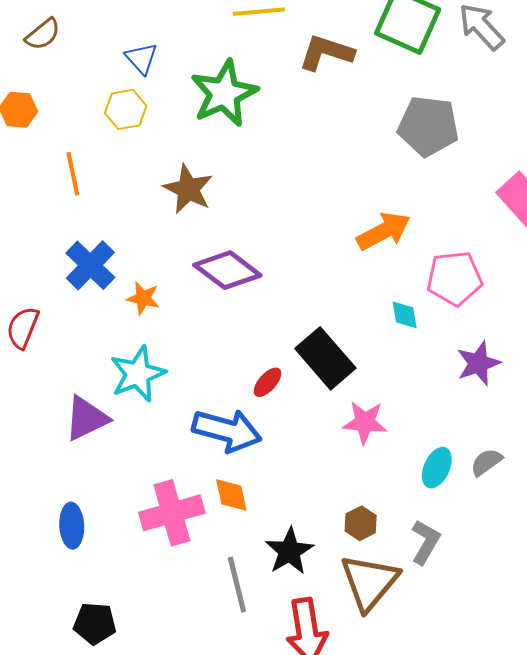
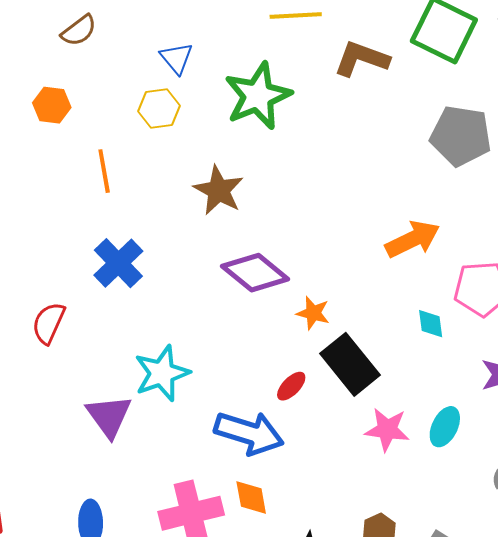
orange star: (143, 298) -> (313, 313), moved
purple triangle: (86, 418) -> (109, 416), turned -42
cyan ellipse: (437, 468) -> (445, 427), moved

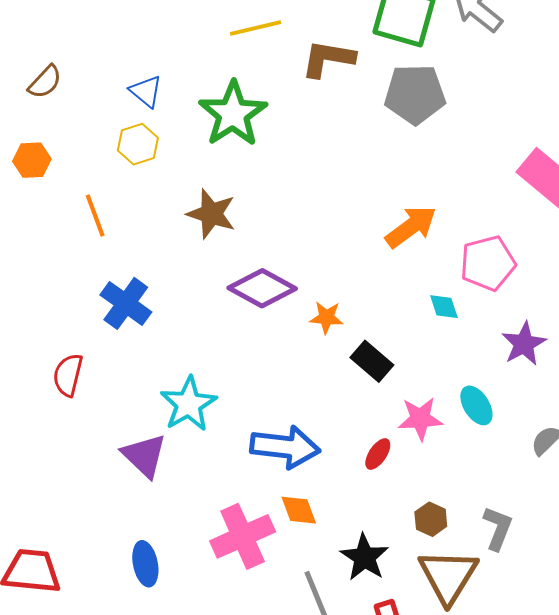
gray pentagon: (461, 136) -> (415, 94), moved
black rectangle: (350, 364) -> (372, 361), size x0.7
red ellipse: (291, 386) -> (378, 454), moved
cyan ellipse: (445, 427) -> (476, 405), turned -48

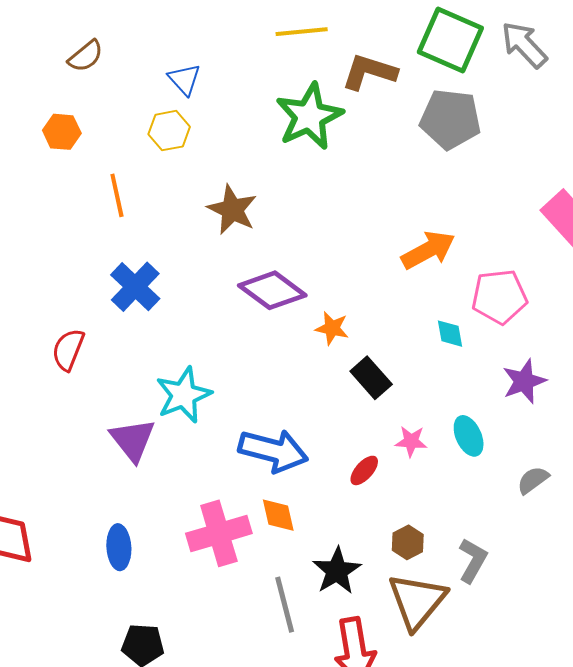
green star: (233, 114) -> (309, 116), moved
pink star: (420, 419) -> (411, 441), size x0.7

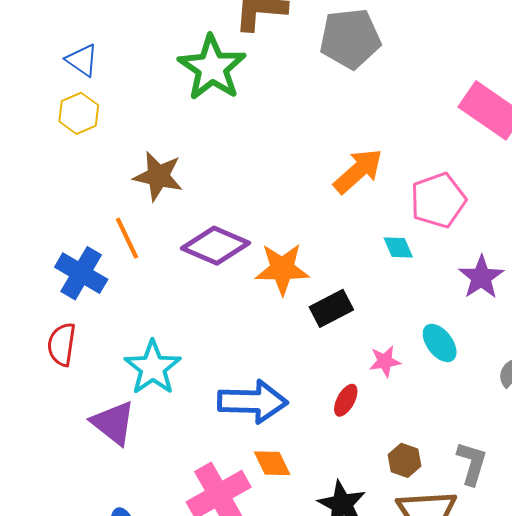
orange line: (117, 195) -> (127, 238), moved
orange star: (332, 328) -> (282, 269), size x1.6
red semicircle: (68, 350) -> (62, 344), moved
black rectangle: (371, 378) -> (331, 308), turned -63

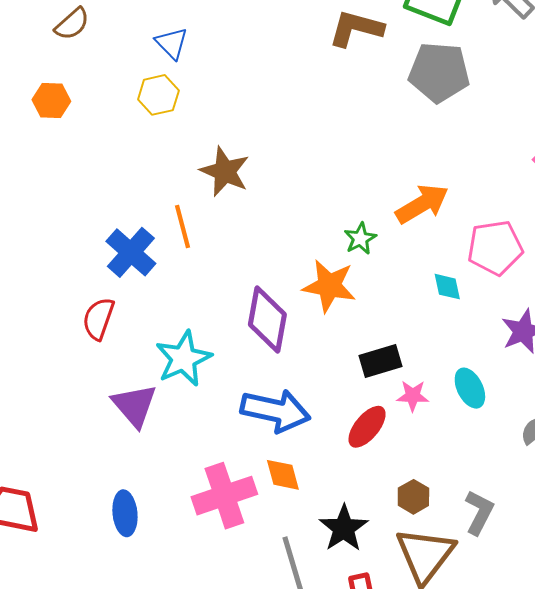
green star: (212, 68) -> (360, 239), moved, size x0.5
purple diamond: (215, 246) -> (267, 319), moved, turned 66
black rectangle: (331, 308) -> (381, 361), moved
red ellipse: (346, 400) -> (367, 427), size x1.4

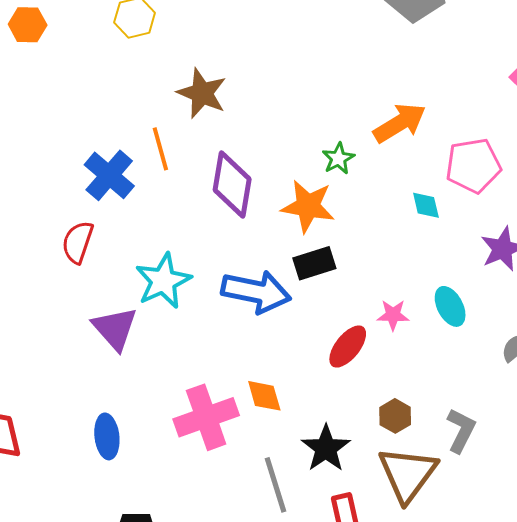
purple diamond: (267, 319) -> (232, 184), moved
black rectangle: (381, 361) -> (314, 263), moved
blue arrow: (275, 411) -> (256, 292), moved

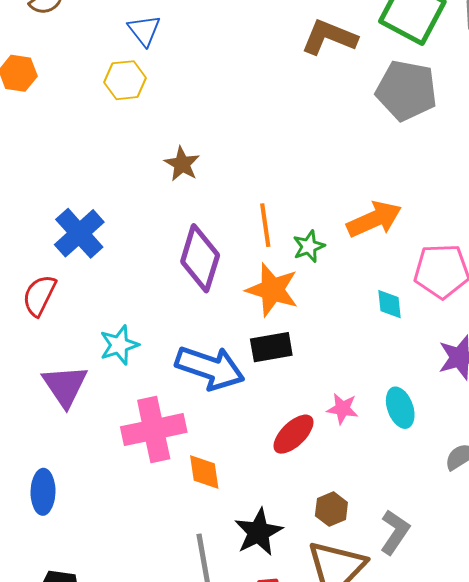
brown star: (202, 93) -> (182, 164), size x0.7
orange line: (160, 149) -> (265, 225), moved
cyan star: (163, 281) -> (119, 345), size x0.7
pink cross: (206, 417) -> (154, 430), moved

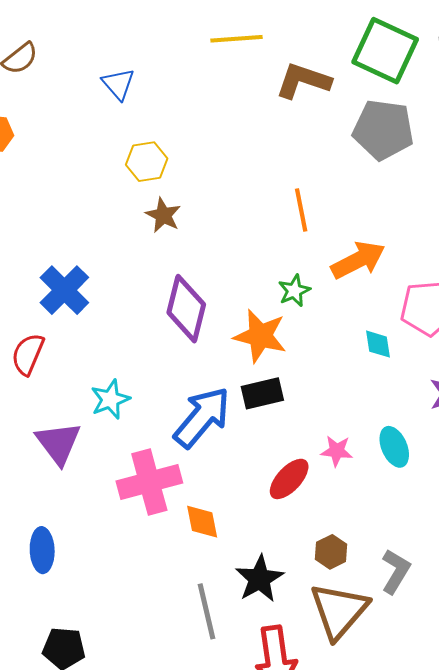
yellow hexagon: (125, 80) -> (147, 162), moved
orange line: (265, 225) -> (301, 210), moved
blue arrow: (210, 368) -> (202, 417), turned -66

